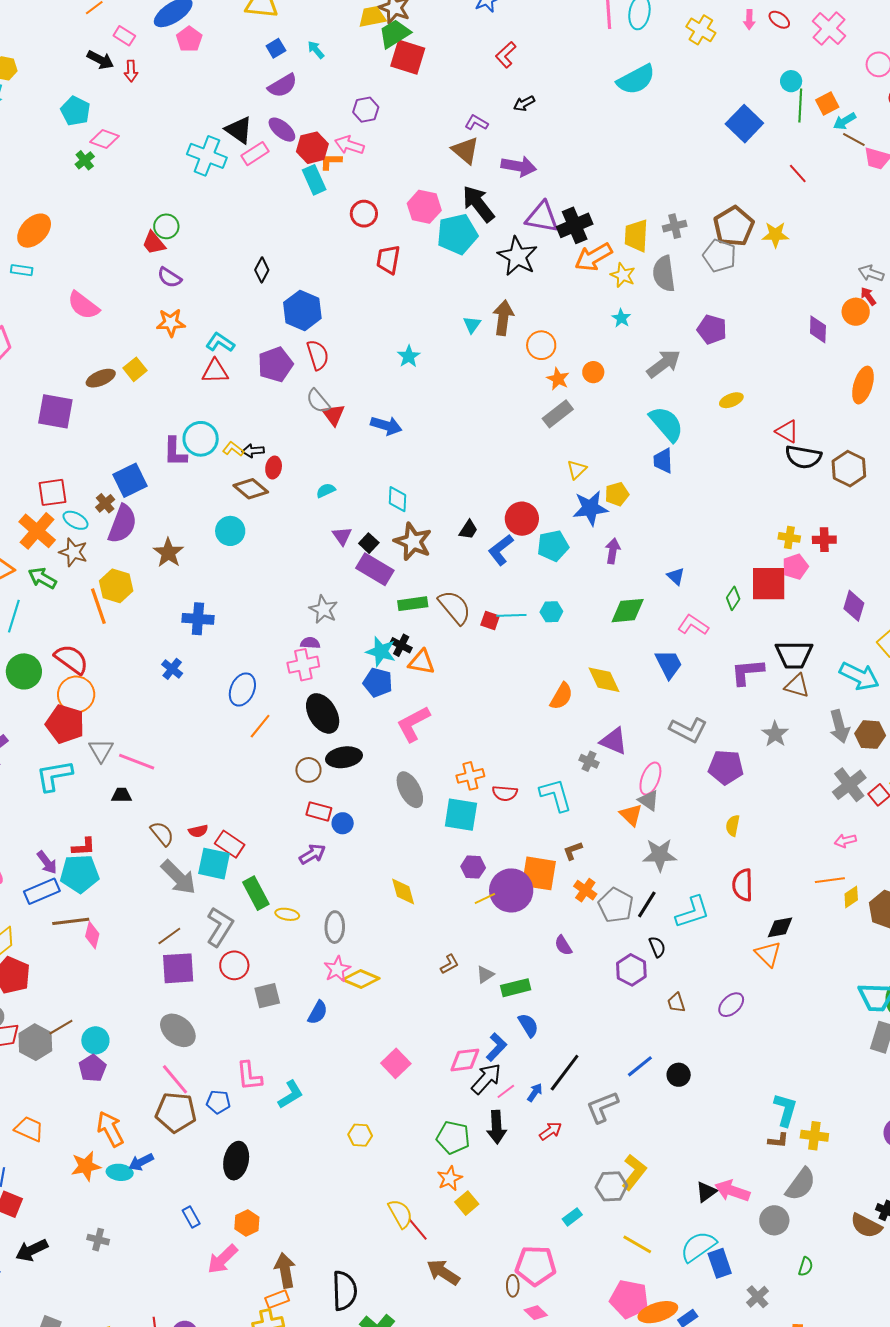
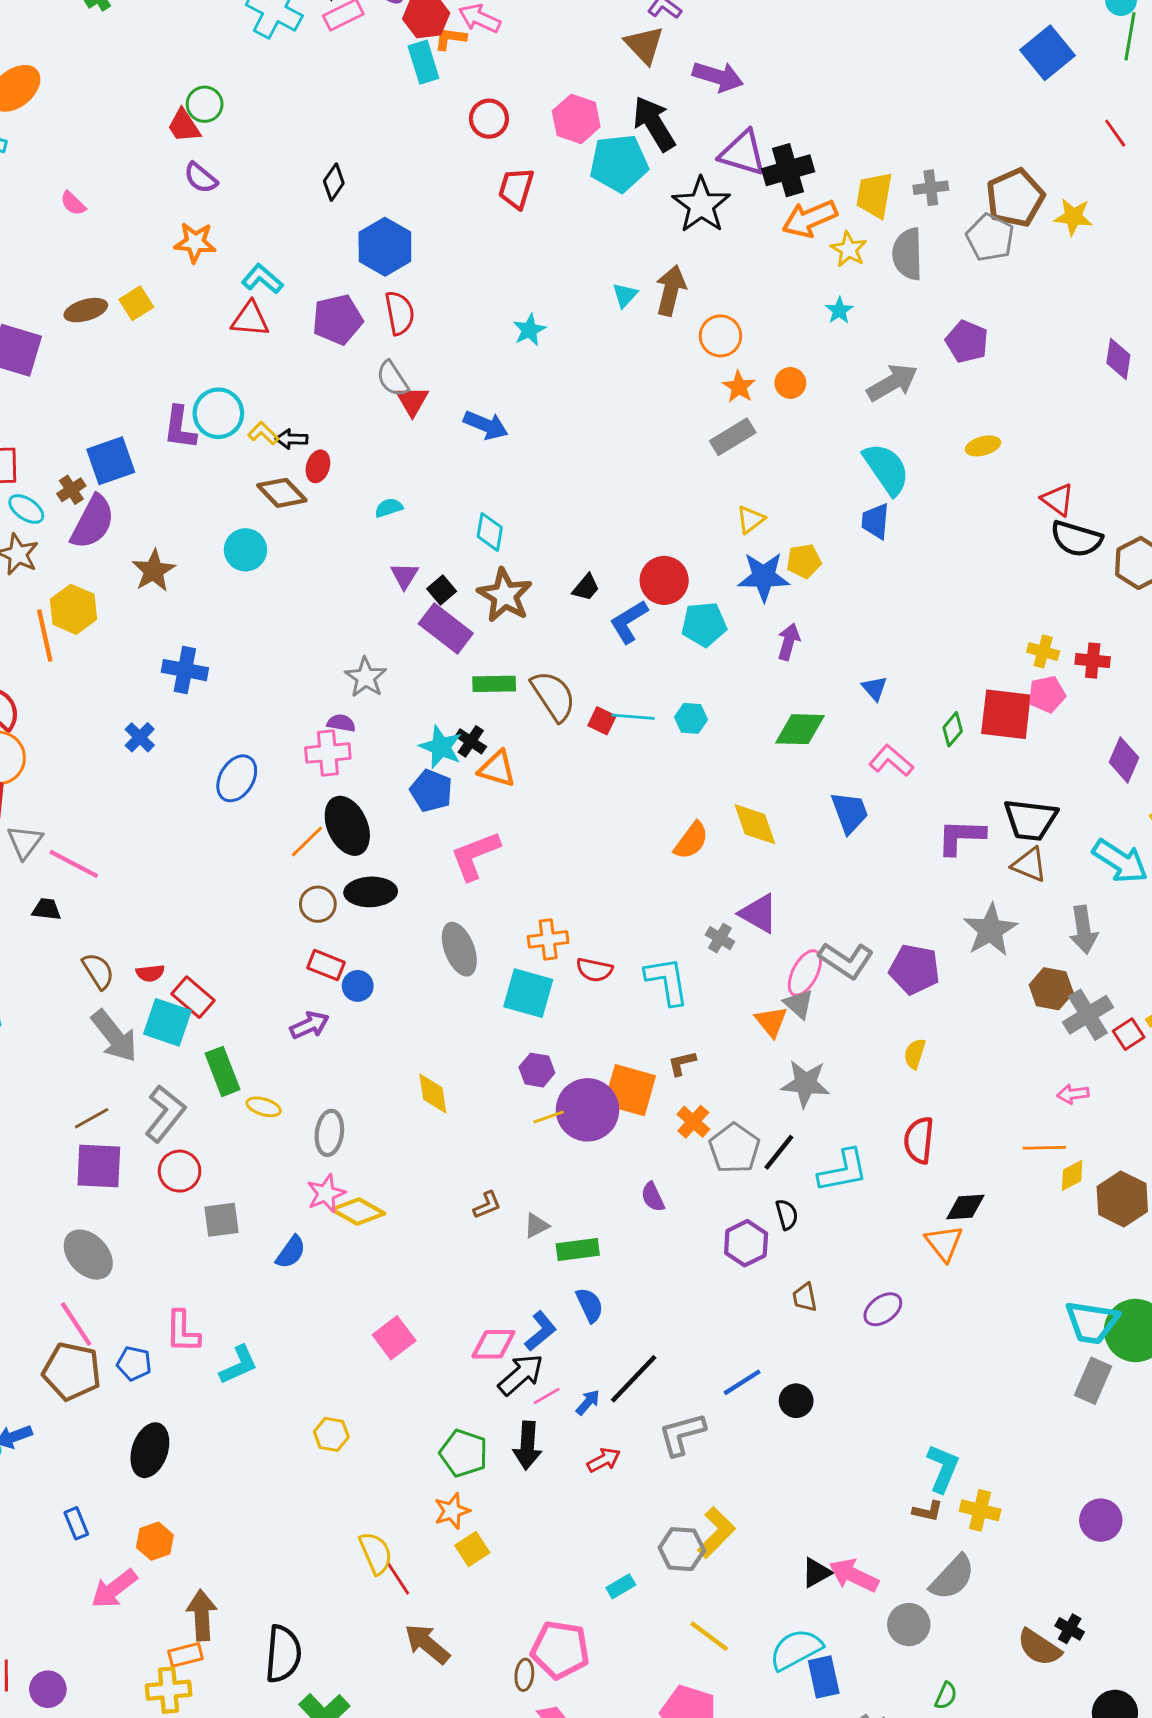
pink semicircle: (83, 305) -> (73, 203), size x0.6
orange line: (260, 726) -> (307, 841), moved
gray L-shape: (688, 730) -> (846, 960), moved
gray star: (775, 734) -> (990, 930), size x1.4
brown hexagon: (870, 735) -> (1051, 989), moved

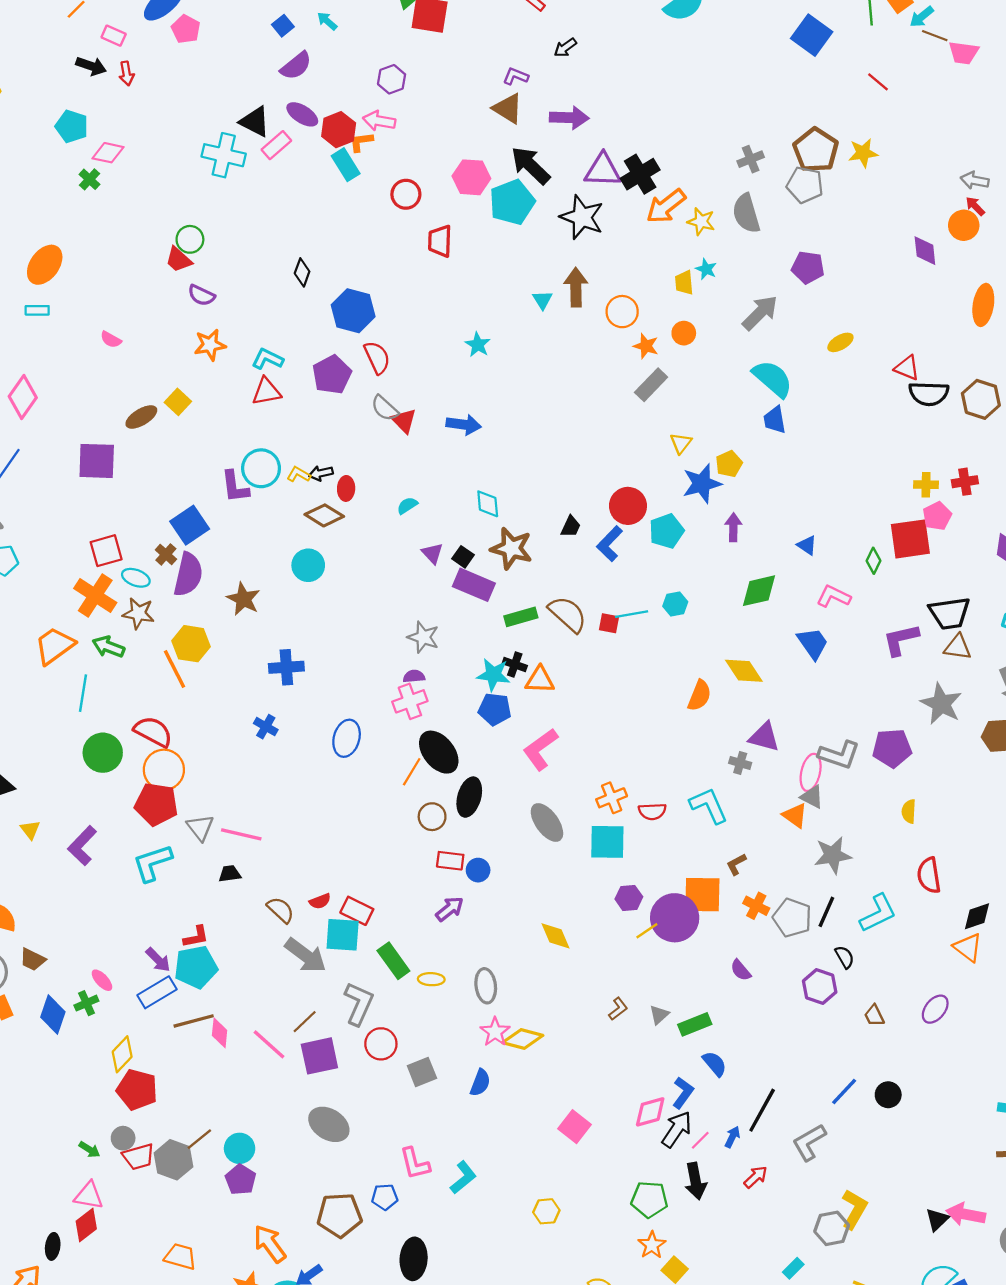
yellow trapezoid: (874, 195) -> (684, 283), moved, size x0.7
black ellipse: (371, 892) -> (469, 797), turned -57
pink line: (76, 1324) -> (269, 1044), moved

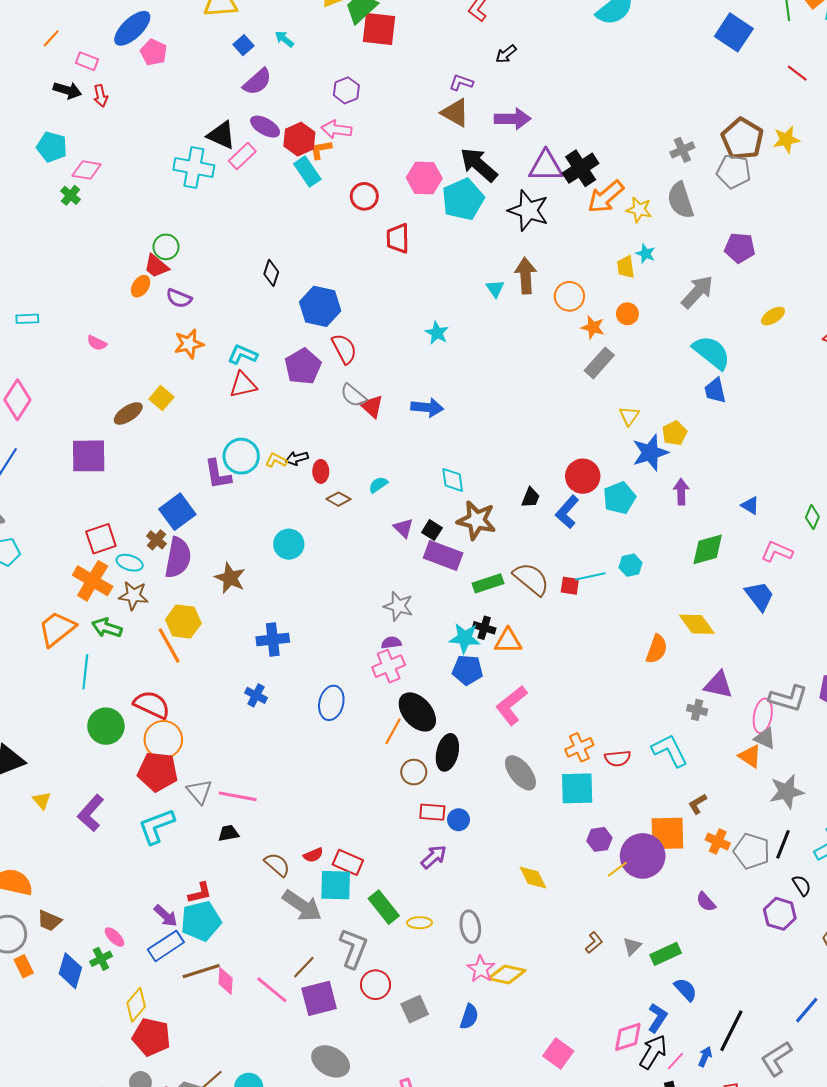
orange ellipse: (45, 265) -> (141, 286), moved, size x0.6
brown diamond: (324, 515) -> (338, 499), moved, size x0.7

